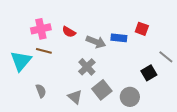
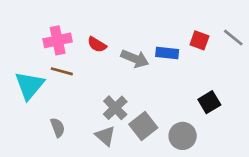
gray line: (166, 57) -> (233, 38), moved
gray cross: (87, 67) -> (115, 108), moved

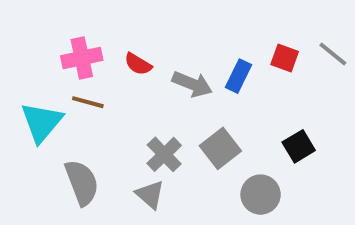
blue rectangle: (167, 53) -> (238, 76), turned -70
gray square: (143, 126) -> (220, 148), moved
gray semicircle: (58, 127) -> (82, 183), size x1.6

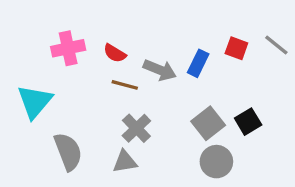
brown line: (88, 102) -> (125, 85), moved
gray square: (220, 148) -> (208, 123), moved
gray triangle: (150, 195) -> (125, 162), turned -50

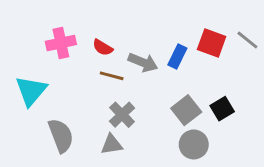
red square: (236, 48) -> (212, 43), size x1.4

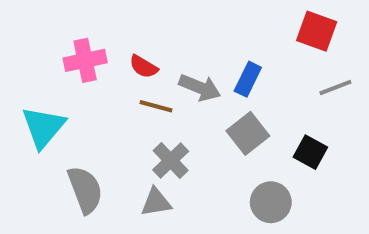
gray line: (247, 40) -> (335, 88), moved, turned -60
red square: (212, 43) -> (317, 31), moved
black square: (222, 109) -> (310, 152), turned -30
gray square: (186, 110) -> (248, 133), moved

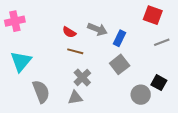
pink cross: (85, 60) -> (15, 21), moved
gray arrow: (200, 88) -> (97, 29), moved
black square: (310, 152) -> (159, 83), moved
gray circle: (271, 202) -> (141, 95), moved

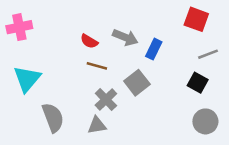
gray square: (120, 64) -> (137, 83), moved
black square: (159, 83) -> (198, 83), moved
gray circle: (141, 95) -> (205, 121), moved

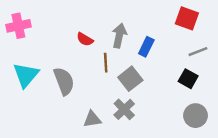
gray arrow: (125, 37) -> (119, 36), turned -100
brown line: (97, 66) -> (106, 63), moved, turned 72
gray cross: (106, 99) -> (124, 109), moved
gray semicircle: (53, 118) -> (64, 81), moved

